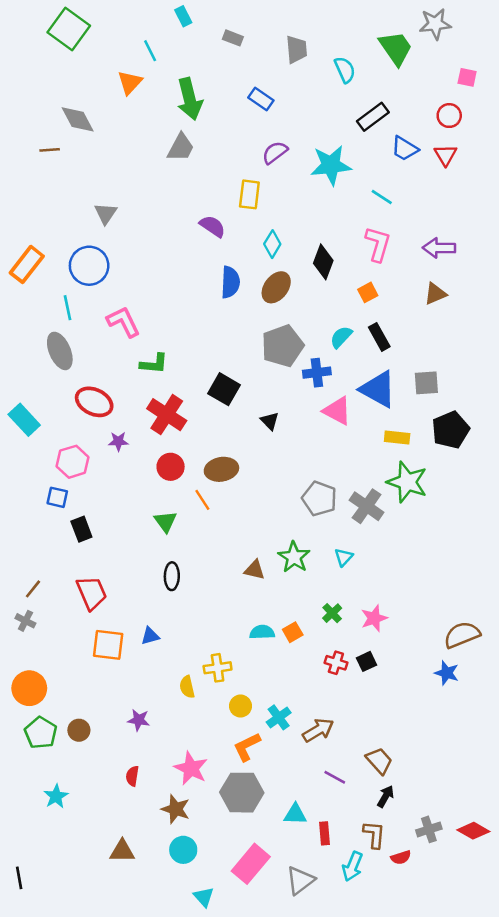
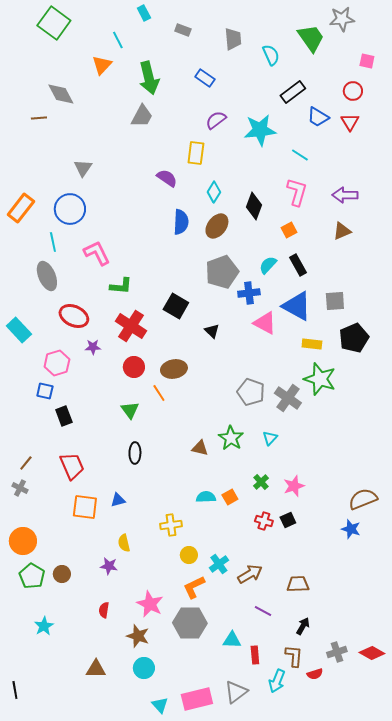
yellow semicircle: (187, 687) -> (124, 543), moved
brown trapezoid: (379, 761) -> (298, 584), moved, turned -50
pink rectangle: (251, 864) -> (197, 699), moved, turned 36

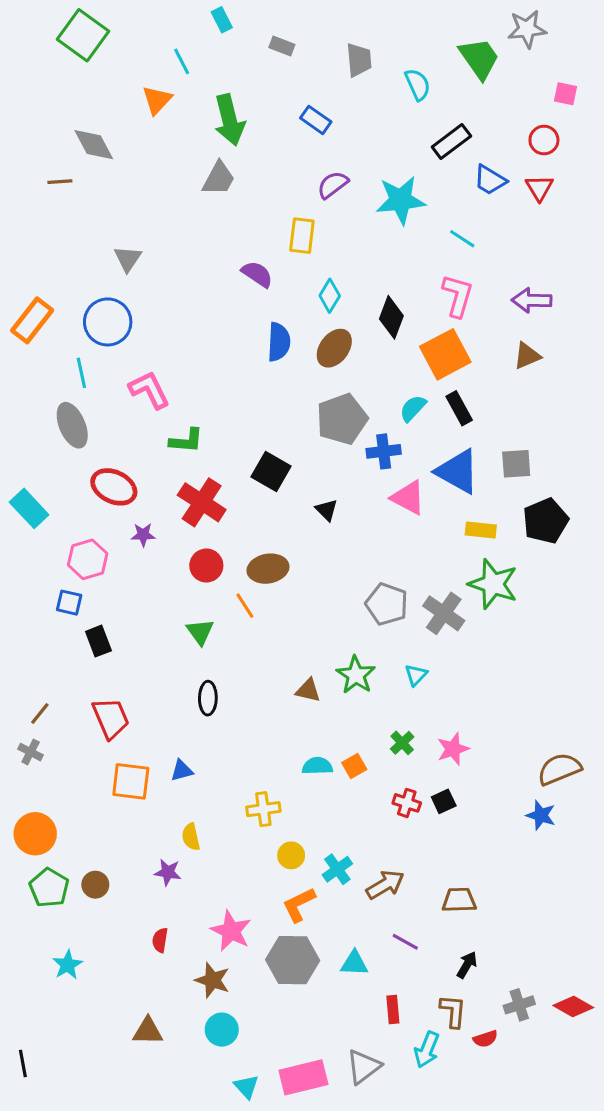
orange square: (289, 230) -> (445, 354), size x2.0
cyan triangle: (232, 640) -> (354, 963), moved

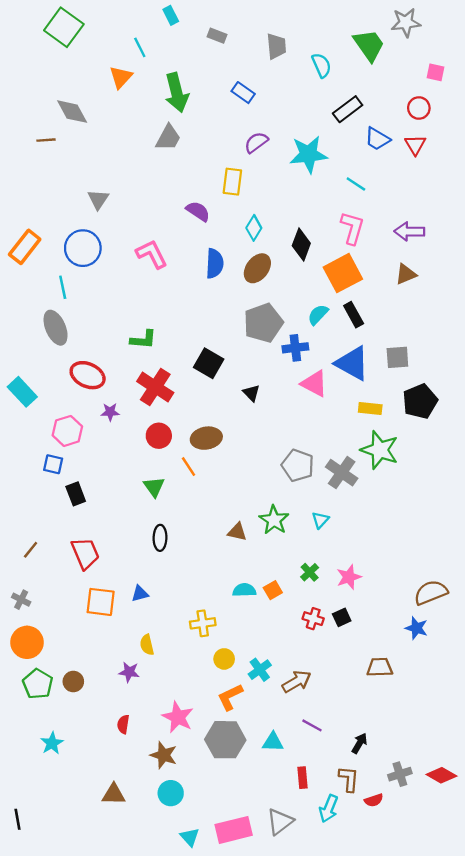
pink L-shape: (149, 390) -> (152, 254), moved
gray cross: (31, 752) -> (21, 600), moved
brown trapezoid: (459, 900) -> (380, 667), moved

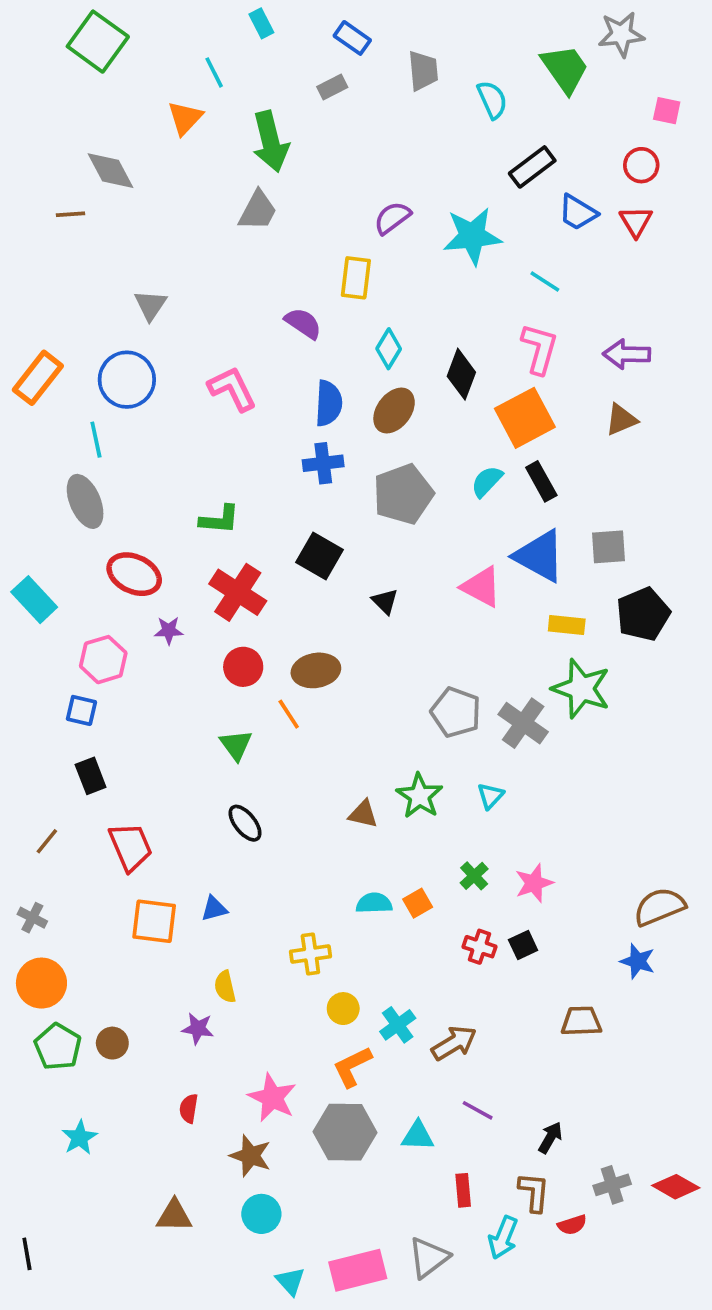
gray rectangle: (217, 36) -> (332, 87), moved, turned -48
blue rectangle: (243, 93) -> (352, 38), moved
blue cross: (295, 348) -> (323, 463), moved
black rectangle: (76, 494) -> (91, 776), moved
black ellipse: (160, 538) -> (245, 823), turned -40

